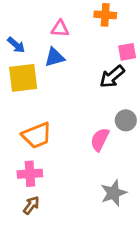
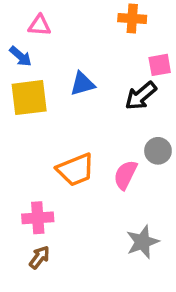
pink triangle: (60, 29) -> (39, 25), moved
blue triangle: (55, 57) -> (82, 84), moved
orange trapezoid: (37, 135) -> (76, 170), moved

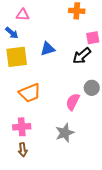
orange trapezoid: (76, 170) -> (30, 93), moved
gray star: (143, 242) -> (65, 133), moved
brown arrow: (39, 257) -> (23, 150), turned 136

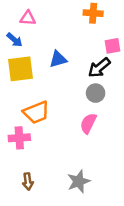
gray circle: (92, 88) -> (96, 93), moved
pink cross: (22, 127) -> (19, 138), moved
gray star: (65, 133) -> (79, 181), moved

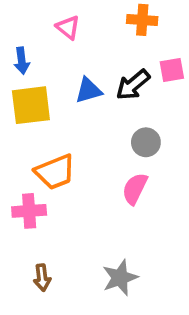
pink triangle: (28, 18) -> (68, 27), moved, turned 35
blue arrow: (14, 40) -> (22, 61), turned 42
black arrow: (99, 68) -> (133, 85), moved

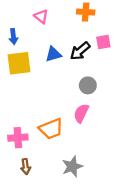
orange trapezoid: (55, 172) -> (51, 129), moved
pink cross: (29, 211) -> (18, 138), moved

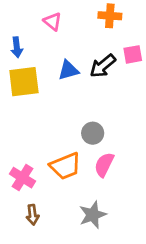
gray circle: (88, 85) -> (93, 133), moved
pink semicircle: (81, 113) -> (104, 165), moved
pink cross: (18, 138) -> (22, 178), turned 36

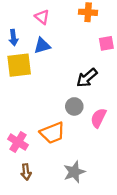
black arrow: (103, 66) -> (87, 78), moved
blue triangle: (68, 70) -> (42, 46), moved
pink semicircle: (104, 165) -> (98, 118), moved

